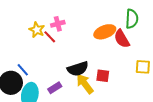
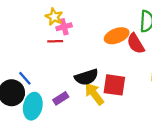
yellow star: (37, 30) -> (54, 17), moved
red line: (50, 37) -> (55, 41), turned -48
red square: (103, 76) -> (114, 85), size x1.5

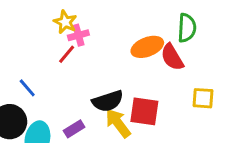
red line: (55, 41) -> (67, 54), turned -48
blue line: (25, 78) -> (27, 88), moved

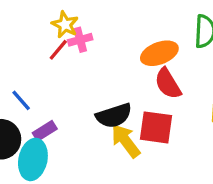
red line: (67, 54) -> (58, 50), moved
red semicircle: (172, 57) -> (168, 84), moved
purple rectangle: (74, 129) -> (45, 131), moved

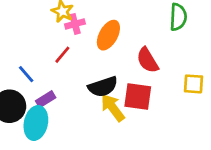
red line: (58, 50) -> (62, 55), moved
orange ellipse: (159, 53) -> (108, 35), moved, turned -40

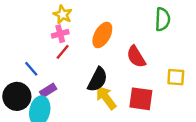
pink cross: (75, 24) -> (60, 34), moved
black semicircle: (103, 87) -> (98, 80), turned -45
red square: (138, 96) -> (141, 99), moved

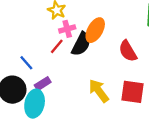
pink cross: (60, 34) -> (67, 29), moved
black semicircle: (98, 80) -> (81, 44), moved

